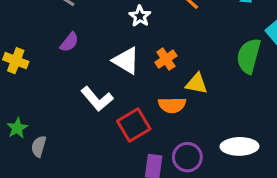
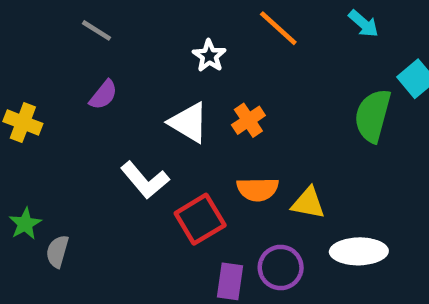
yellow triangle: (197, 84) -> (308, 203), moved

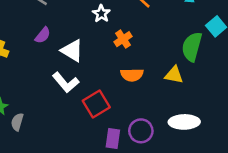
orange cross: (248, 120) -> (123, 39), moved
white triangle: (189, 123) -> (72, 51), moved
orange semicircle: (258, 189) -> (132, 75), moved
yellow triangle: (308, 203) -> (174, 75), moved

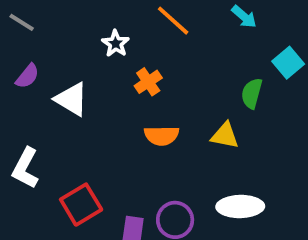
green semicircle: (192, 47) -> (252, 93), size x0.7
white L-shape: (66, 82) -> (25, 168), moved, turned 68
red square: (96, 104) -> (81, 205), moved

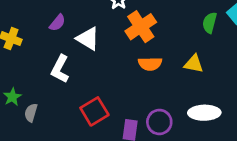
orange cross: (148, 82) -> (141, 27), size x1.6
green semicircle: (252, 93) -> (210, 23), moved
white L-shape: (25, 168) -> (60, 69), moved

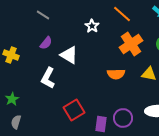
orange cross: (141, 27) -> (131, 44), moved
gray semicircle: (31, 113) -> (16, 122), moved

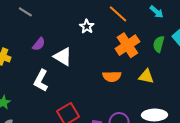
gray line: (43, 15) -> (25, 12), moved

